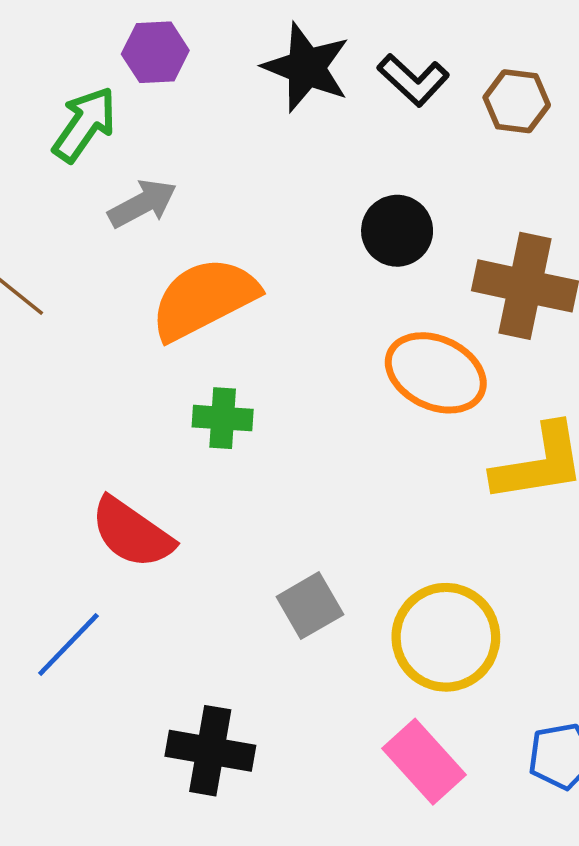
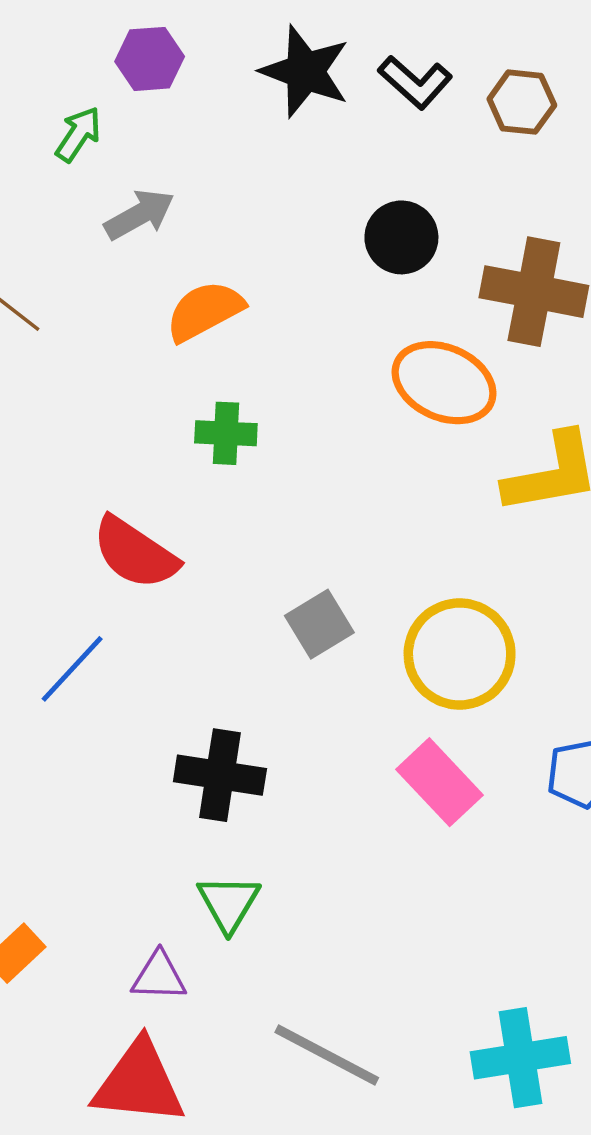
green arrow: (85, 124) -> (78, 134), size x0.7
orange semicircle: (204, 299) -> (205, 311), size x0.7

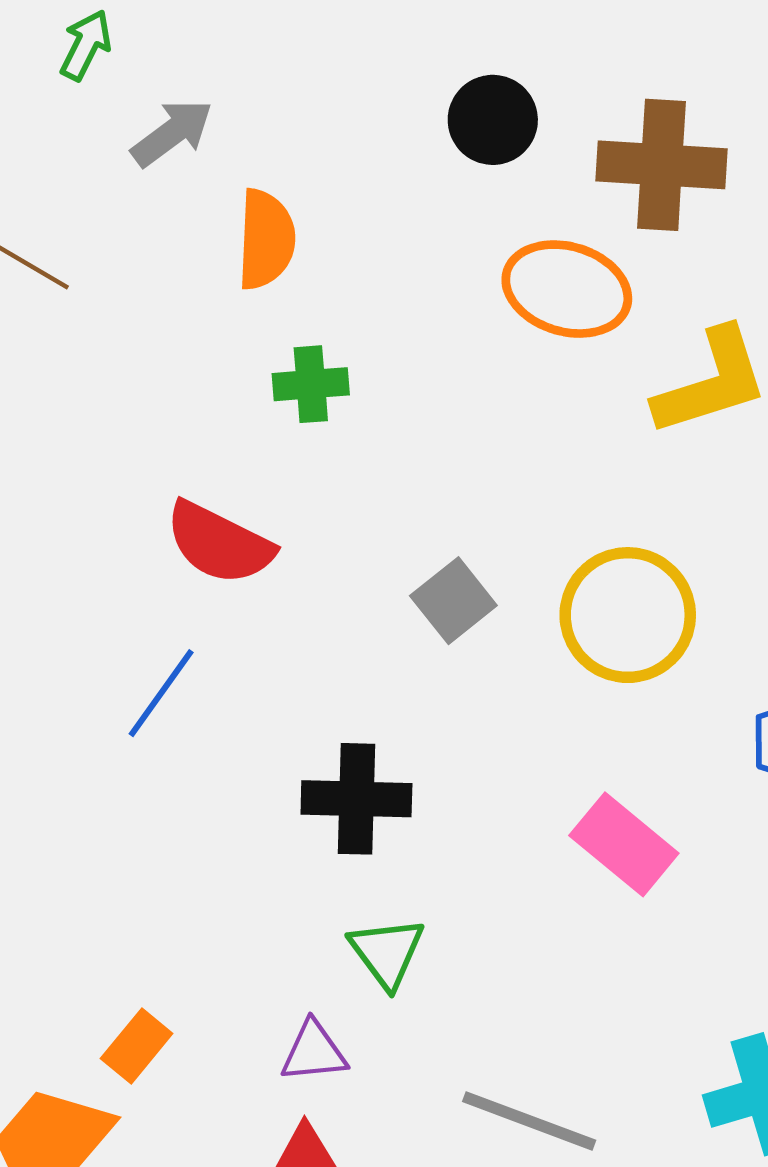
orange semicircle: (205, 311) -> (266, 239), turned 128
pink rectangle: (440, 782) -> (624, 844), moved

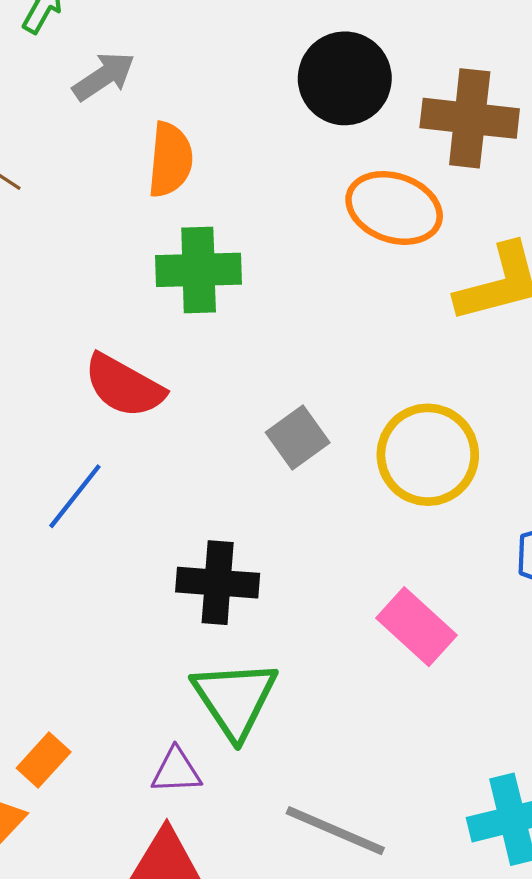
black circle: (493, 120) -> (345, 78), size x1.4
green cross: (311, 384) -> (199, 270), size x1.5
green triangle: (387, 952) -> (235, 699), size x1.5

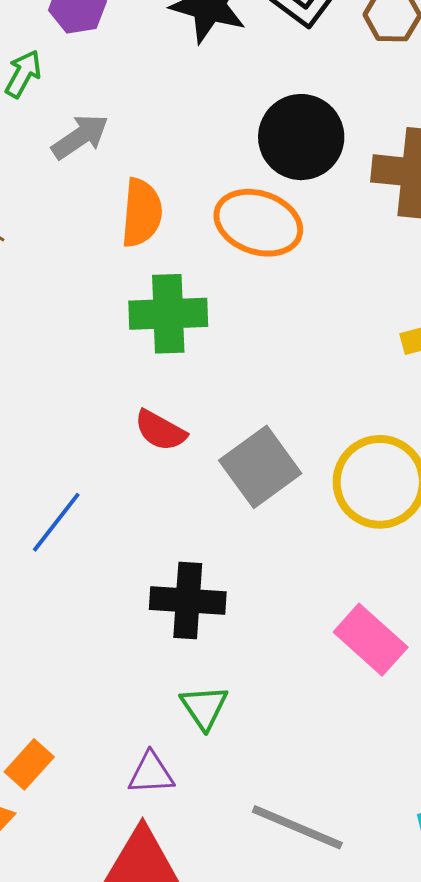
orange ellipse: (394, 208) -> (258, 223), moved
red semicircle: (124, 386) -> (160, 431), moved, size x0.7
gray square: (298, 438) -> (260, 467), size x1.4
green triangle: (235, 699) -> (204, 707), size x0.6

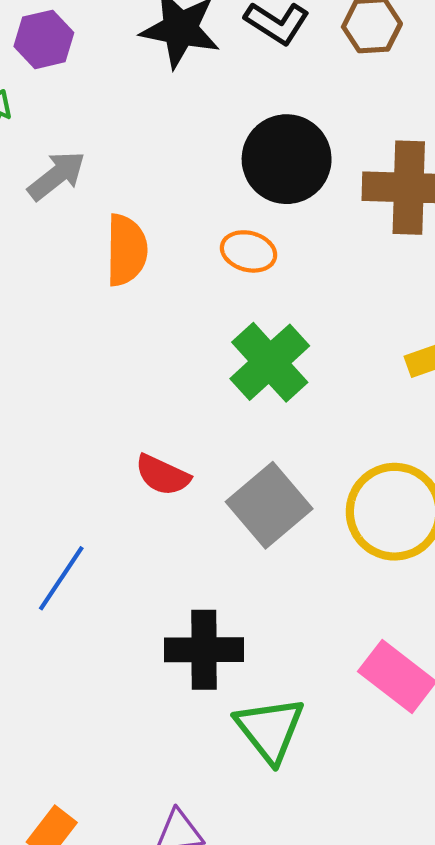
orange ellipse: (258, 223) -> (249, 251), size x0.6
green cross: (168, 314) -> (270, 362), moved, turned -36
green triangle: (204, 707) -> (270, 730), moved, size x1.4

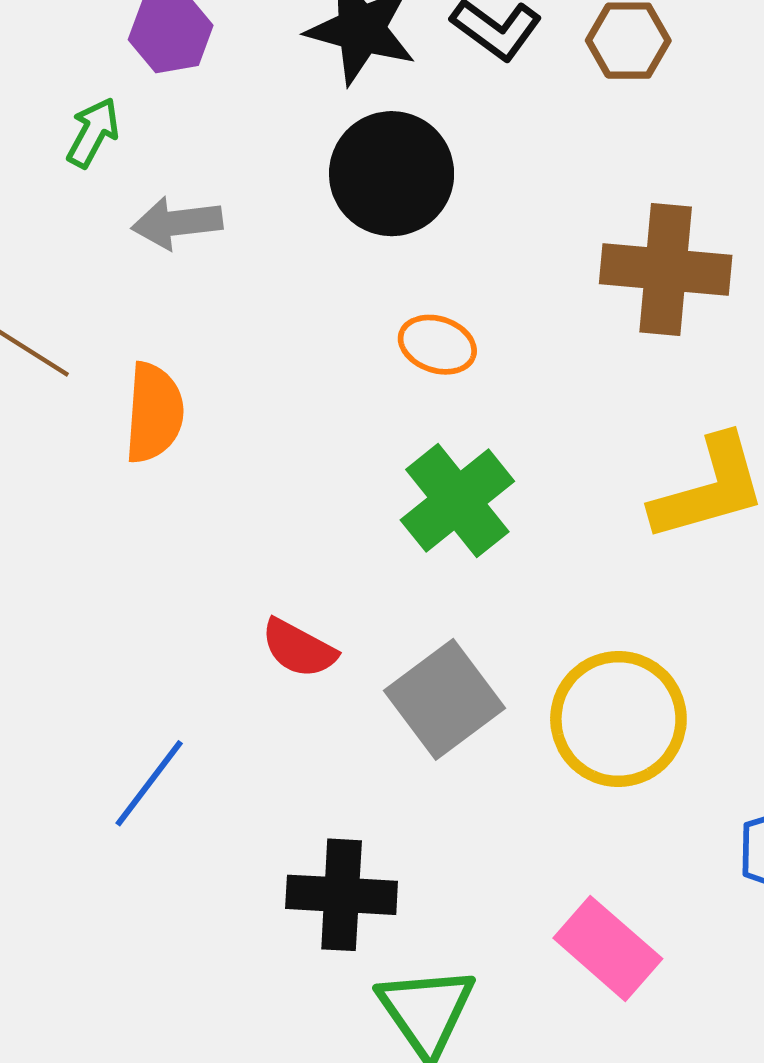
black circle: (287, 159) -> (392, 174), moved
gray arrow: (57, 176) -> (177, 223), turned -152
orange semicircle: (126, 250) -> (154, 413), moved

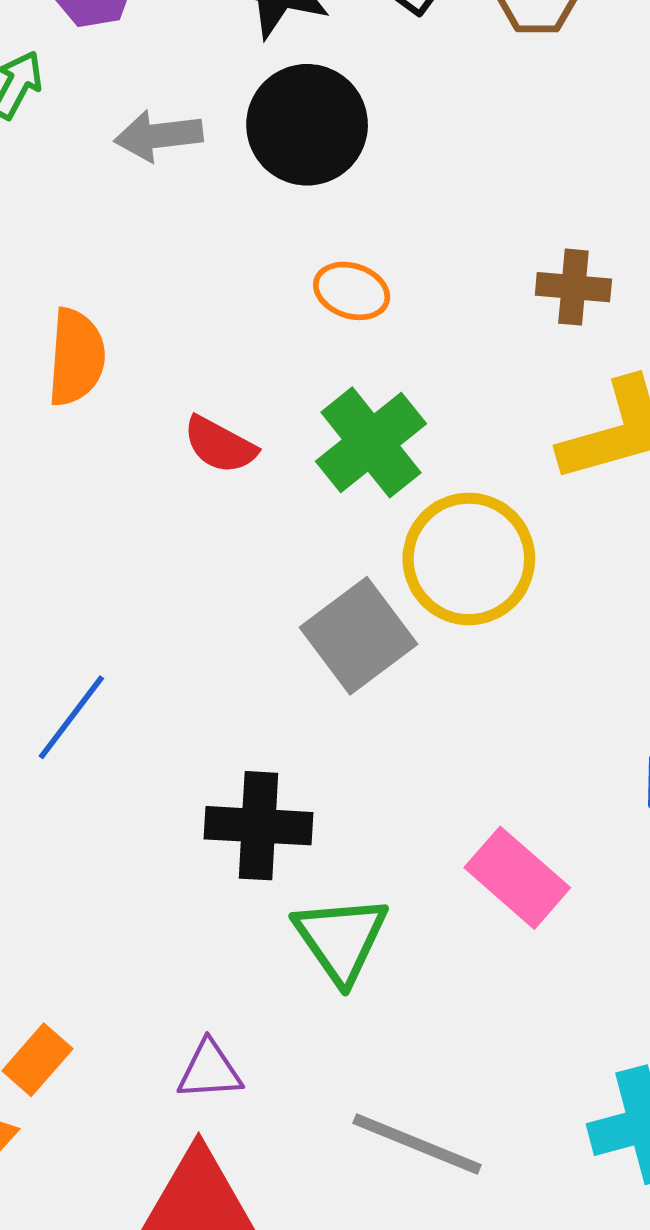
gray arrow: (177, 223) -> (159, 136), moved
brown cross: (666, 269) -> (573, 287), moved, size x0.6
red semicircle: (299, 648) -> (220, 445), moved
yellow circle: (618, 719) -> (469, 559), moved

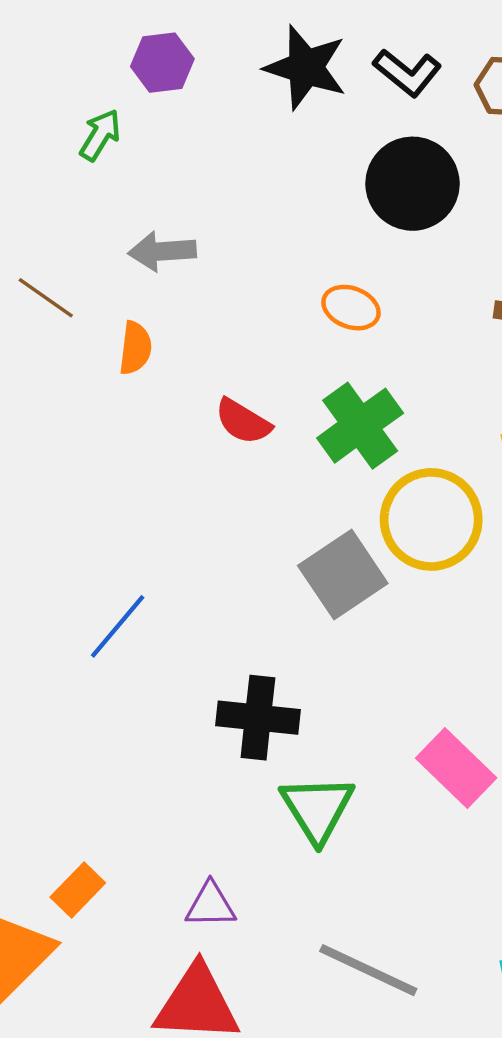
black circle: (307, 125) -> (412, 184), moved
gray arrow: (159, 136) -> (162, 251), moved
orange semicircle: (76, 357) -> (135, 348), size x0.7

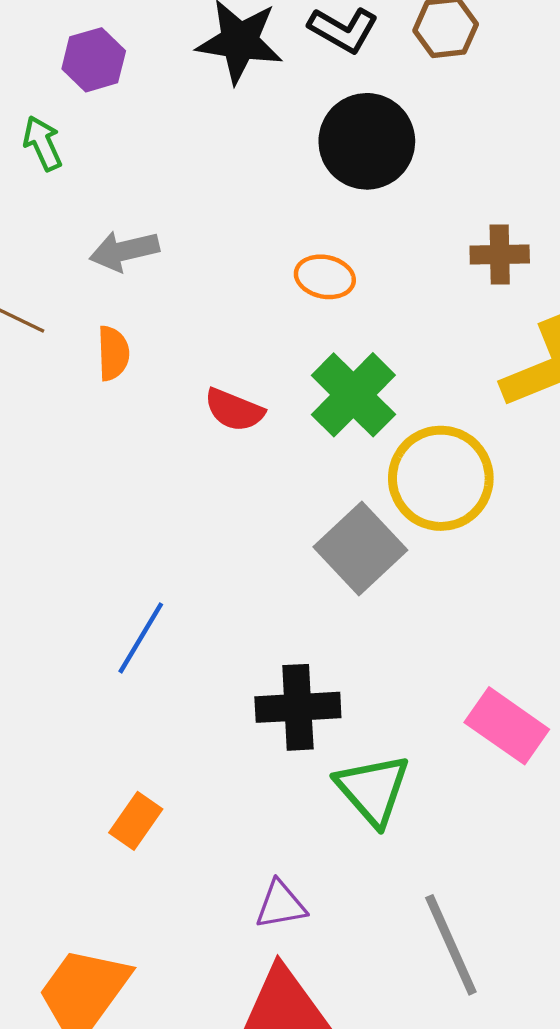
green arrow: (100, 135) -> (43, 143), turned -46
orange rectangle: (78, 890) -> (136, 821), moved
gray line: (368, 970) -> (451, 945), turned 50

